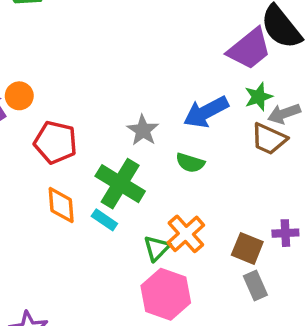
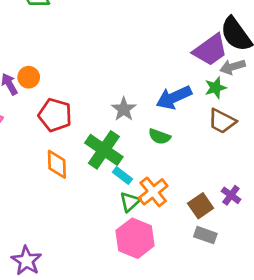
gray arrow: (284, 114) -> (233, 67), moved
cyan rectangle: (104, 220) -> (122, 176), moved
purple cross: (285, 233) -> (231, 195), turned 36
brown square: (247, 248) -> (201, 206), turned 30
gray rectangle: (255, 286) -> (205, 235), turned -50

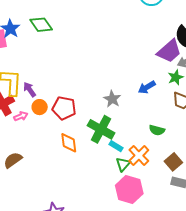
orange circle: (29, 77) -> (40, 107), moved
blue arrow: (174, 97) -> (147, 87), size x0.7
green semicircle: (159, 136) -> (157, 130), moved

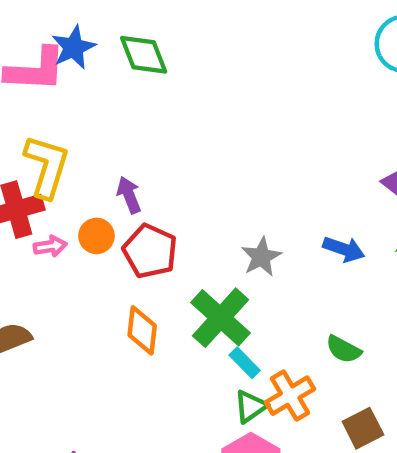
blue arrow: (147, 87) -> (344, 249), turned -144
purple arrow: (30, 89) -> (129, 195), moved

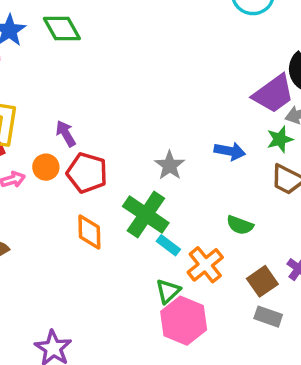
green triangle: (251, 406) -> (168, 291), moved

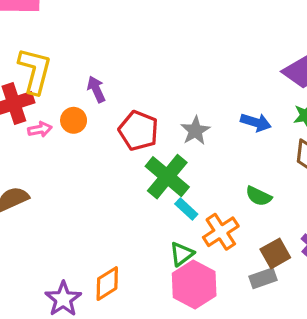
red pentagon: (87, 173) -> (138, 131), moved
orange diamond: (89, 232) -> (107, 284), moved, turned 54
gray rectangle: (268, 317) -> (263, 278), moved, turned -44

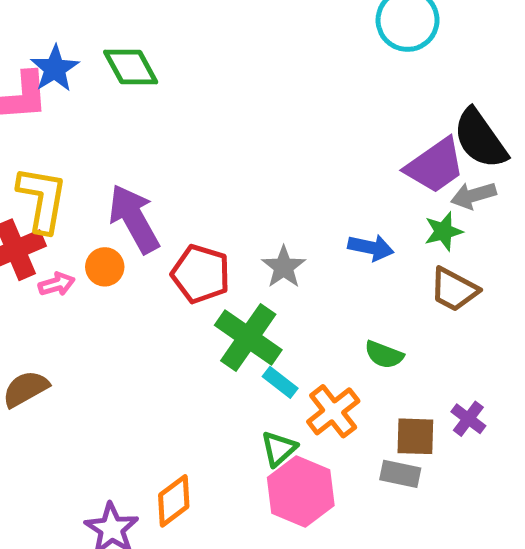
purple arrow: (96, 89) -> (134, 219), size x1.8
brown square: (275, 253) -> (415, 436), turned 36
gray rectangle: (263, 278) -> (400, 474), turned 36

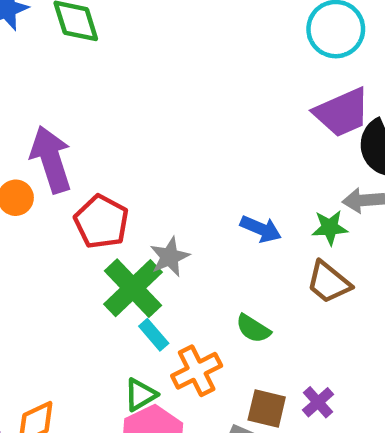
purple trapezoid: (435, 166) -> (342, 112), moved
gray star: (284, 267) -> (170, 257), moved

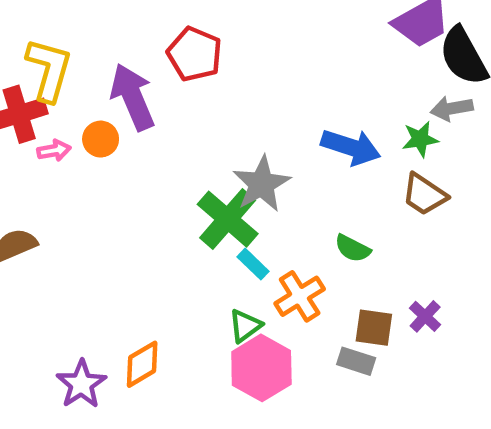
red pentagon: (101, 222) -> (195, 54), moved
blue arrow: (261, 229) -> (351, 147), size x1.4
gray star: (170, 257) -> (262, 184), size x1.4

